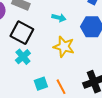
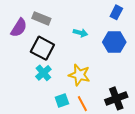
yellow star: (64, 47) -> (79, 75), moved

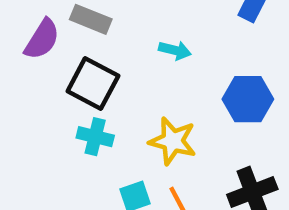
blue hexagon: (114, 42) -> (248, 99), moved
cyan cross: (43, 73) -> (95, 137), turned -35

